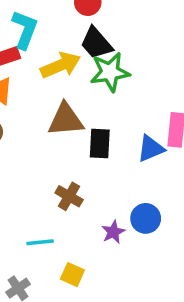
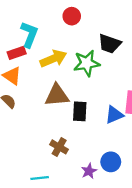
black trapezoid: (96, 43) -> (110, 44), moved, turned -30

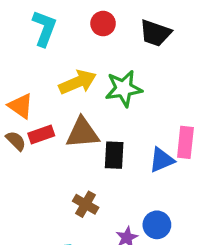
cyan L-shape: (29, 35) -> (44, 28), moved
black trapezoid: (110, 44) -> (155, 33), moved
red rectangle: (17, 53) -> (41, 134), moved

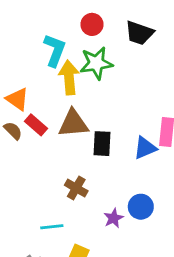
cyan L-shape: (44, 28) -> (55, 50), moved
yellow arrow: (78, 82) -> (69, 78), turned -72
green star: (124, 89) -> (96, 63), moved
red rectangle: (41, 134) -> (36, 125), turned 60

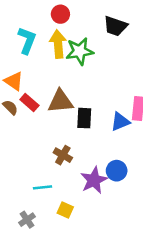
red circle: (92, 24) -> (60, 14), moved
cyan L-shape: (55, 50) -> (27, 40), moved
yellow arrow: (69, 78) -> (58, 44), moved
purple star: (114, 218) -> (94, 180), size x1.6

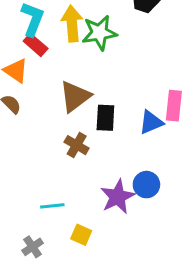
brown triangle: (60, 101) -> (75, 96), turned -32
red rectangle: (29, 103) -> (36, 45), moved
brown cross: (63, 155) -> (77, 145), moved

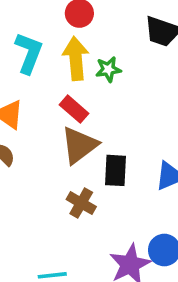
green star: (99, 33) -> (108, 69), size x0.6
red rectangle: (36, 45) -> (74, 109), moved

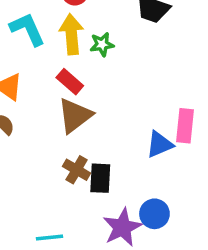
cyan L-shape: (29, 53) -> (27, 29), turned -45
black rectangle: (116, 170) -> (100, 178), moved

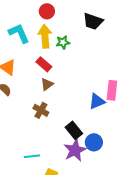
brown triangle: (75, 116) -> (47, 84), size x0.6
brown cross: (77, 170) -> (41, 110), moved
black rectangle: (100, 178) -> (74, 130), moved, turned -42

